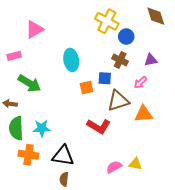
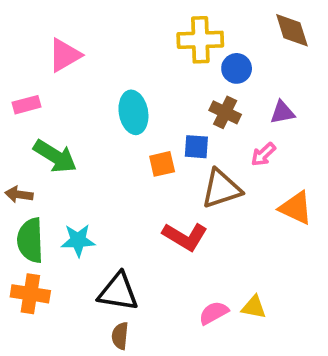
yellow cross: (107, 21) -> (200, 40), turned -30
orange triangle: (144, 114) -> (296, 208), moved, turned 30
orange cross: (28, 155) -> (30, 294), moved

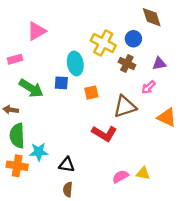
brown diamond: (292, 30) -> (152, 17), moved
yellow cross: (200, 40) -> (103, 43), moved, turned 30
blue square: (196, 147) -> (61, 83), moved
cyan star: (78, 240) -> (39, 152), moved
black triangle: (118, 292) -> (67, 165), size x0.7

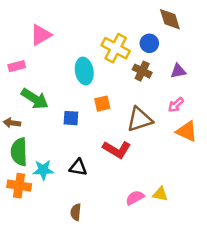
blue square: (61, 83) -> (71, 118), moved
pink arrow: (148, 87) -> (176, 105), moved
black triangle: (67, 165) -> (78, 168), moved

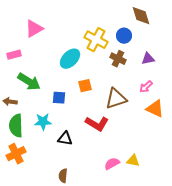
cyan ellipse: (84, 71) -> (70, 59), turned 55
cyan star: (43, 170) -> (43, 122), moved
orange cross: (19, 186) -> (16, 154), turned -36

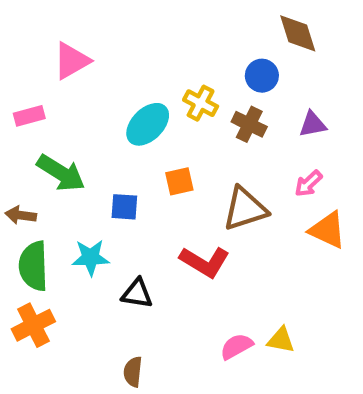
yellow cross: (96, 40) -> (201, 103), moved, size x0.7

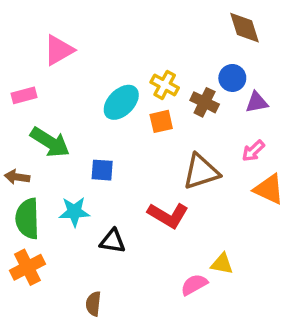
blue circle: (262, 76) -> (232, 78), moved
orange square: (179, 181) -> (161, 121), moved
yellow triangle: (281, 340) -> (222, 264), moved
brown semicircle: (133, 372) -> (93, 304), moved

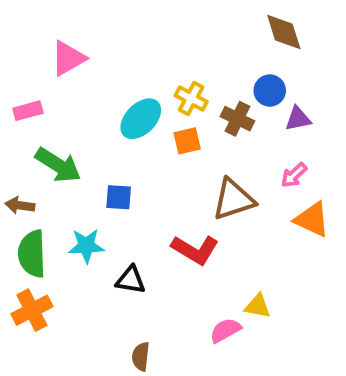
brown semicircle: (93, 304) -> (141, 357), moved

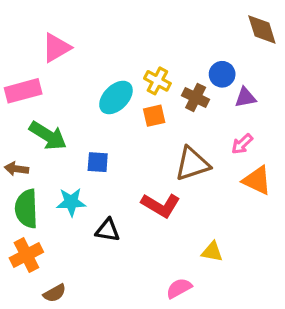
brown diamond: (284, 32) -> (262, 29), moved
pink rectangle: (28, 111) -> (23, 91), size x1.5
pink semicircle: (225, 330) -> (179, 288), moved
brown semicircle: (141, 357) -> (55, 293), moved, turned -125

